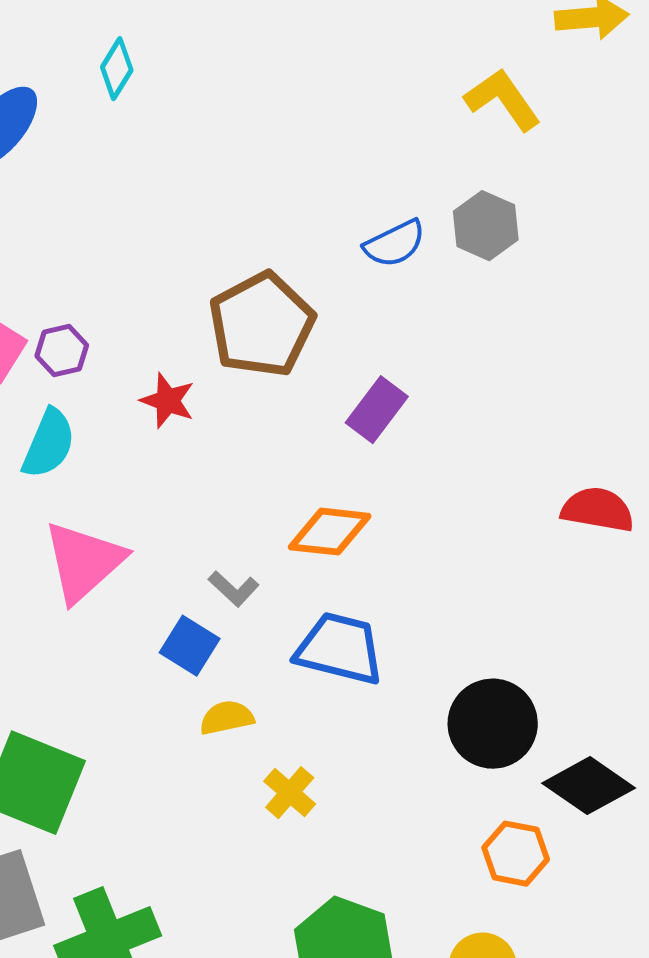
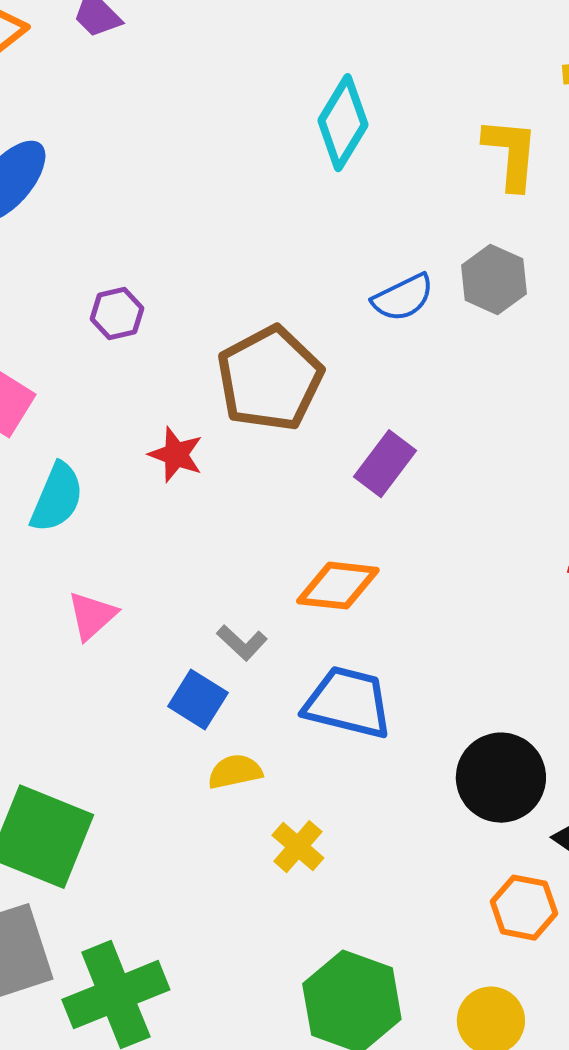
cyan diamond: (117, 69) -> (343, 123), moved, size x1.5
yellow L-shape: (503, 100) -> (511, 154), turned 40
purple hexagon: (62, 351) -> (117, 314), moved
pink triangle: (84, 562) -> (92, 616), size x0.6

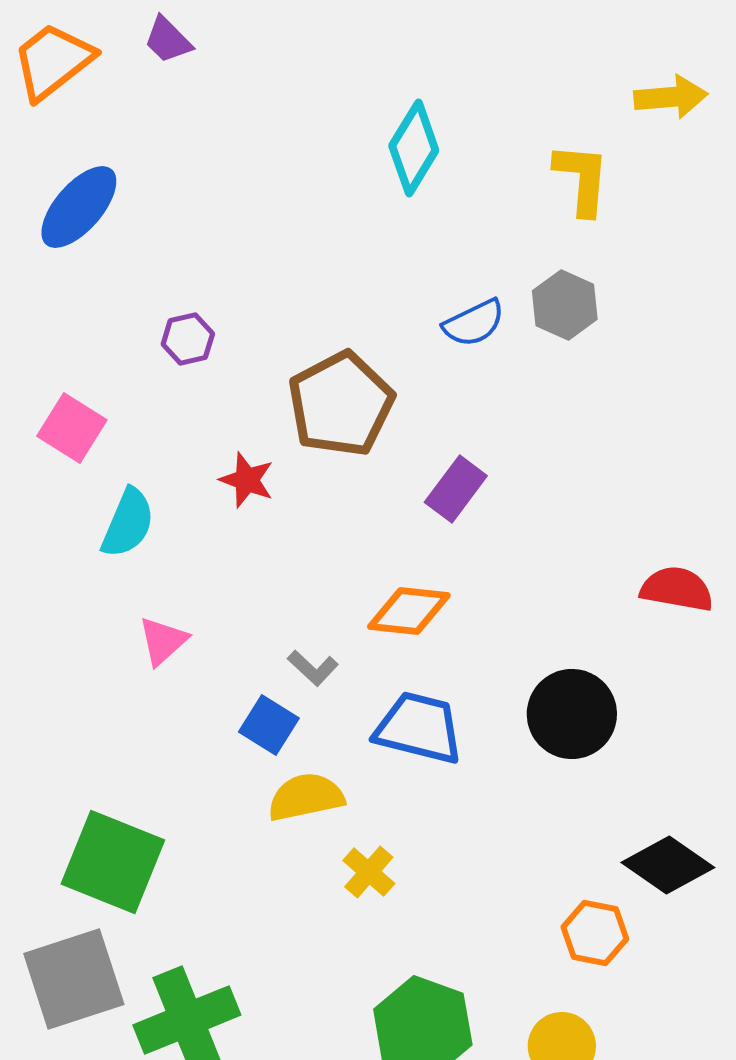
yellow semicircle: (235, 772) -> (306, 797), size x1.4
black circle: (501, 778) -> (572, 714), moved

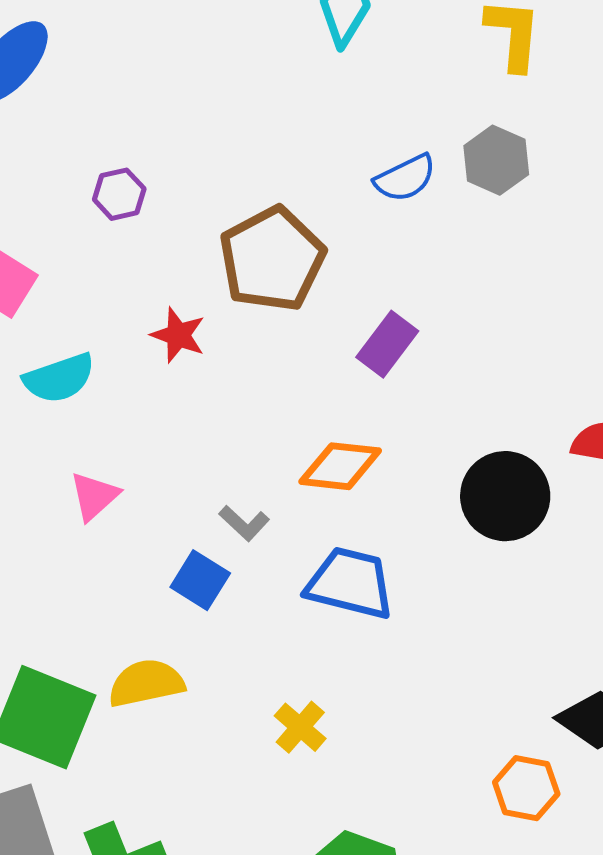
cyan semicircle: (128, 523) -> (59, 378), turned 48
black circle: (572, 714) -> (505, 496), moved
yellow semicircle: (306, 797) -> (146, 683), moved

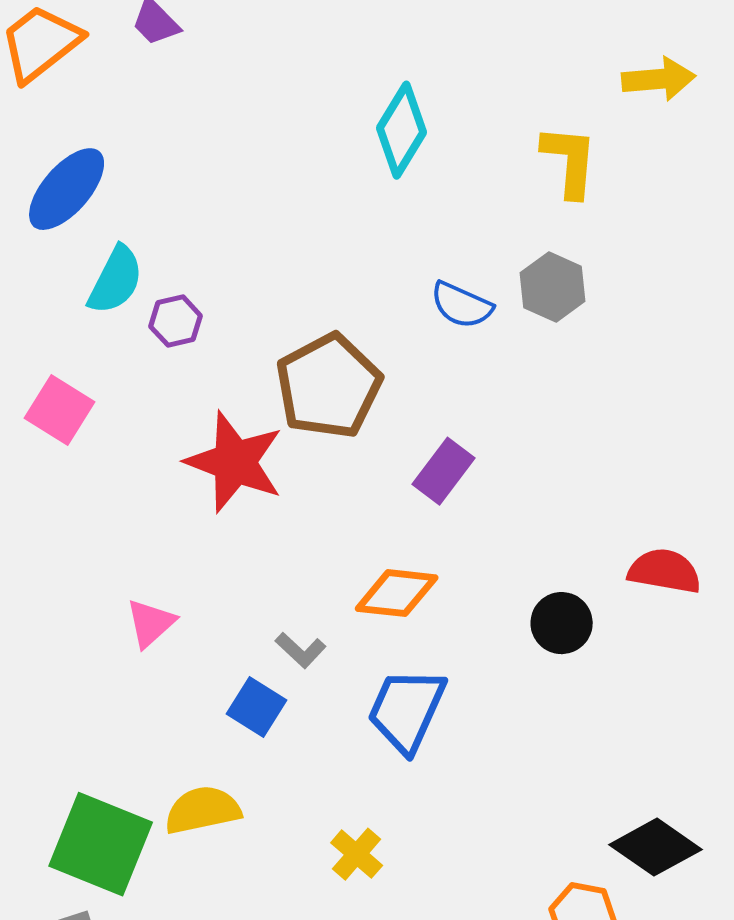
blue semicircle: (405, 178) -> (462, 305), turned 50
red star: (178, 335) -> (235, 462), size x1.8
cyan semicircle: (59, 378) -> (116, 280), moved, turned -44
black circle: (505, 496) -> (562, 623), size x0.7
blue trapezoid: (350, 583) -> (407, 710), turned -80

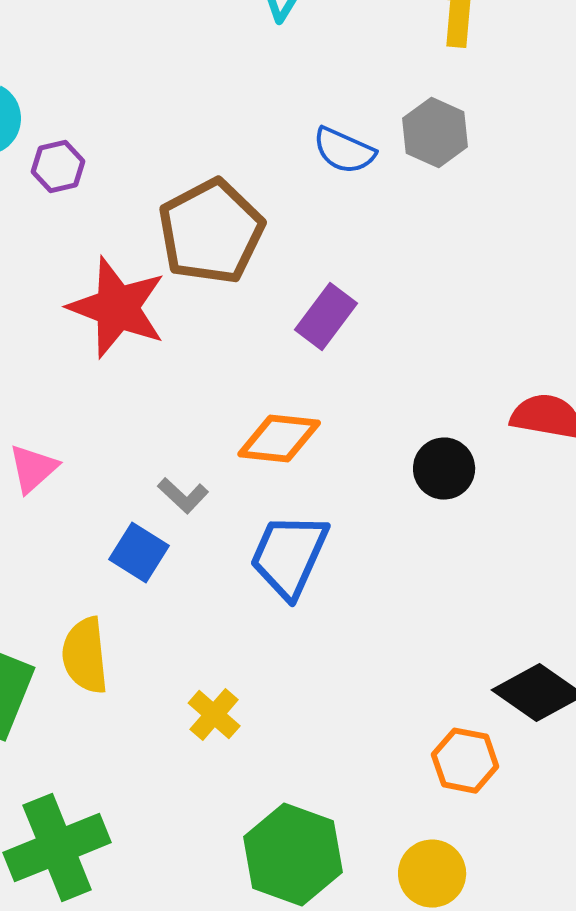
yellow semicircle: (203, 810) -> (85, 656), turned -84
yellow cross: (357, 854) -> (214, 715), moved

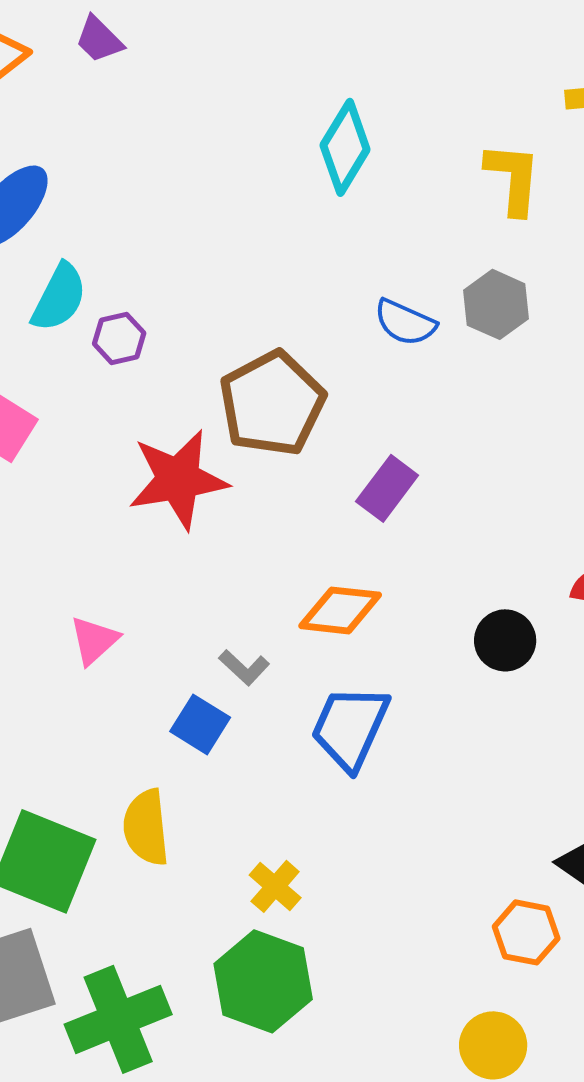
red star: (117, 308) -> (178, 479), turned -30
green hexagon: (293, 855) -> (263, 981), moved

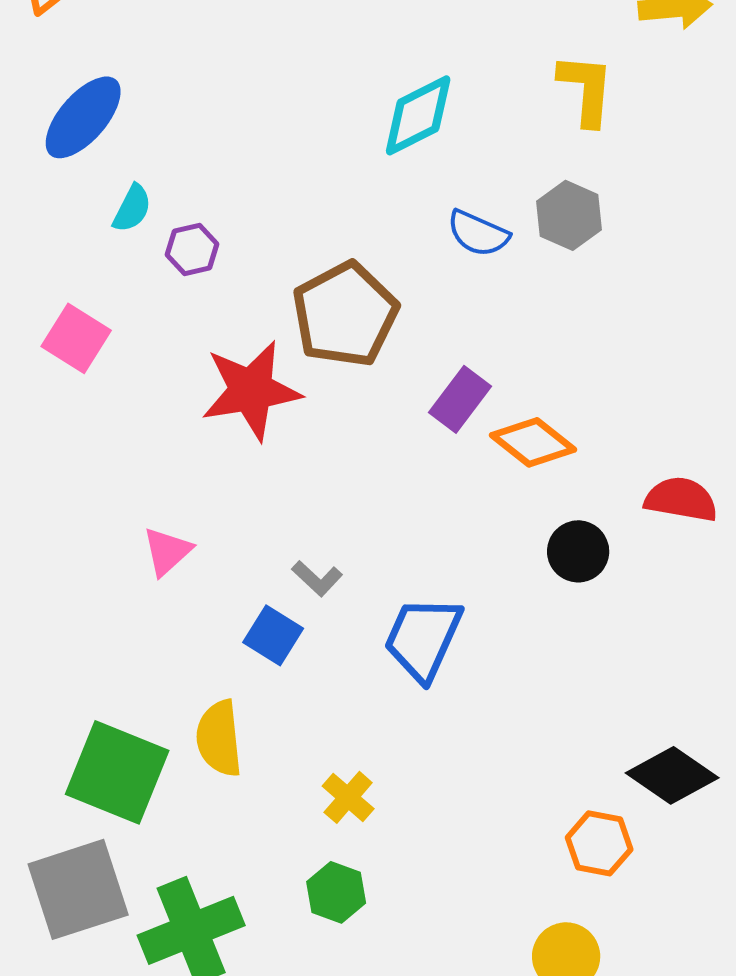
cyan diamond: (345, 147) -> (418, 115), moved, turned 32
cyan semicircle: (59, 297) -> (132, 208), size x0.7
orange diamond: (340, 610) -> (533, 442), moved, turned 32
green hexagon: (263, 981) -> (336, 892), size x0.6

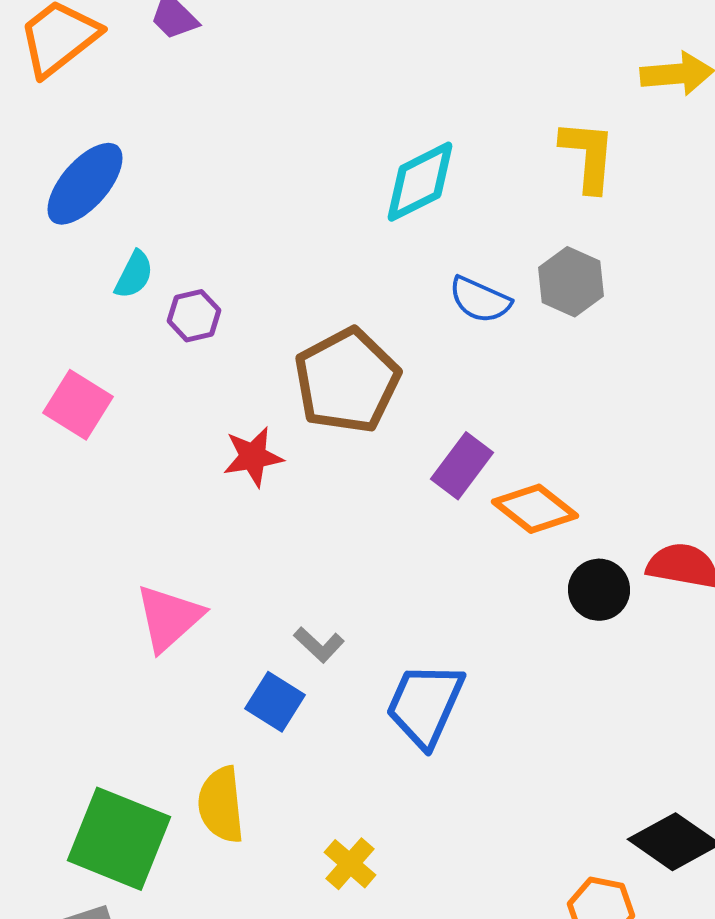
red star: (251, 390) -> (253, 457), size x0.6
pink triangle: (167, 551) -> (169, 618), size x1.4
black circle: (578, 551) -> (599, 590), moved

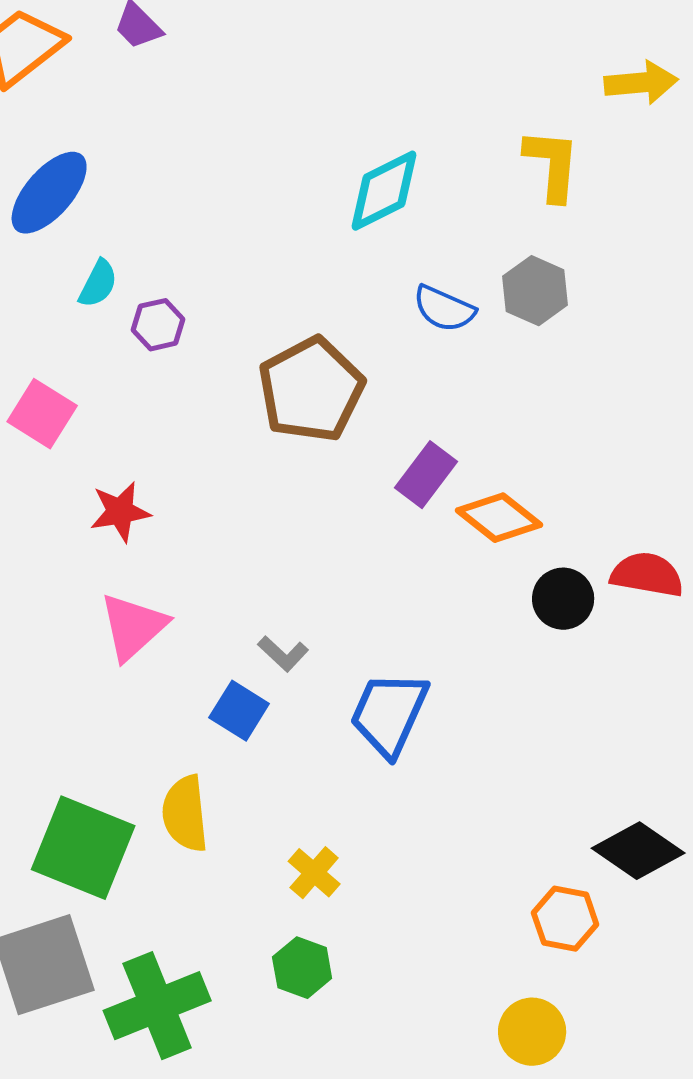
red star: (253, 457) -> (120, 512), moved

